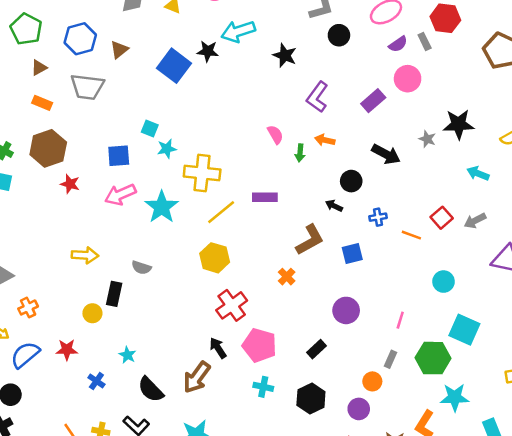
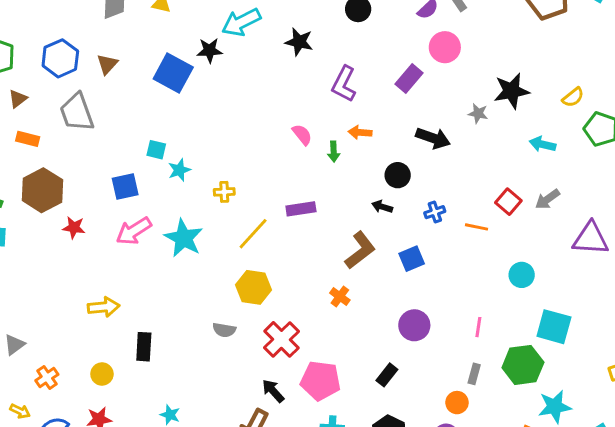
gray trapezoid: (87, 87) -> (77, 112), turned 72
yellow cross: (202, 173) -> (224, 192), size x0.5
gray semicircle: (141, 268) -> (224, 330), moved
yellow circle: (92, 313) -> (102, 374), moved

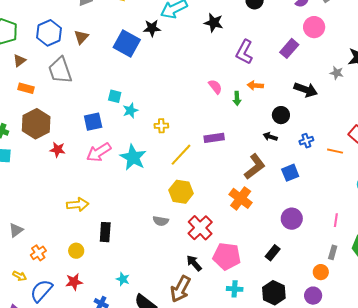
orange cross: (340, 297) -> (241, 198), size x1.6

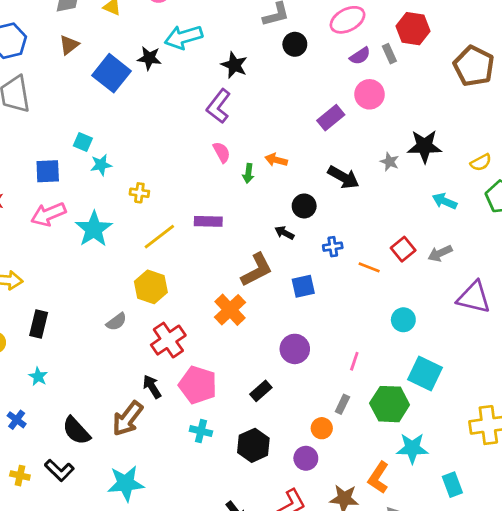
brown triangle: (81, 37) -> (69, 45), moved
purple L-shape: (244, 52) -> (219, 106), moved
gray semicircle: (161, 221) -> (116, 322), turned -56
cyan star: (123, 279) -> (38, 377), moved

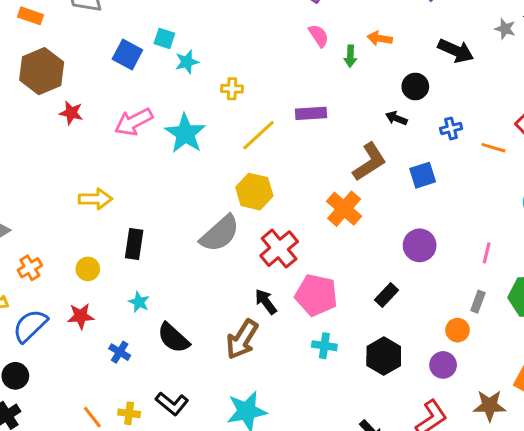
blue square: (48, 171) -> (127, 55), moved, turned 36
gray semicircle: (116, 322) -> (220, 234), size x1.8
black semicircle: (76, 431) -> (173, 338), moved

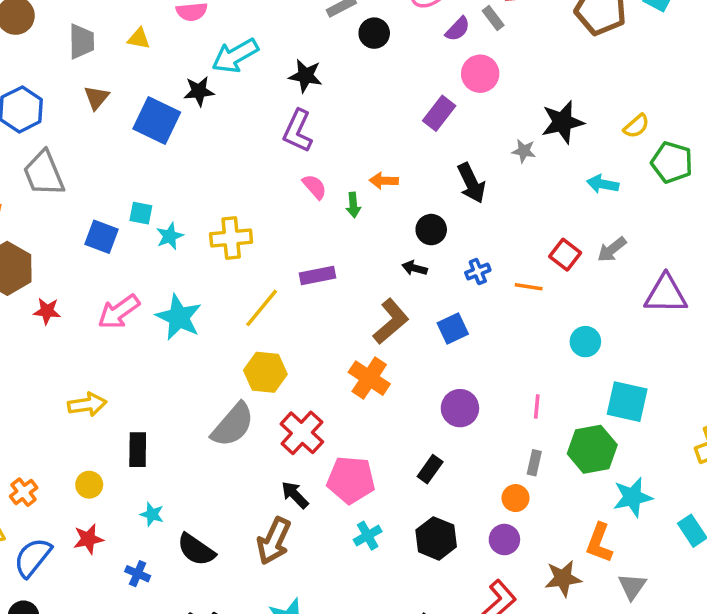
black arrow: (456, 51) -> (471, 183), turned 48
yellow cross: (232, 89) -> (231, 238), moved, size x1.6
cyan cross: (324, 346) -> (368, 536), turned -30

